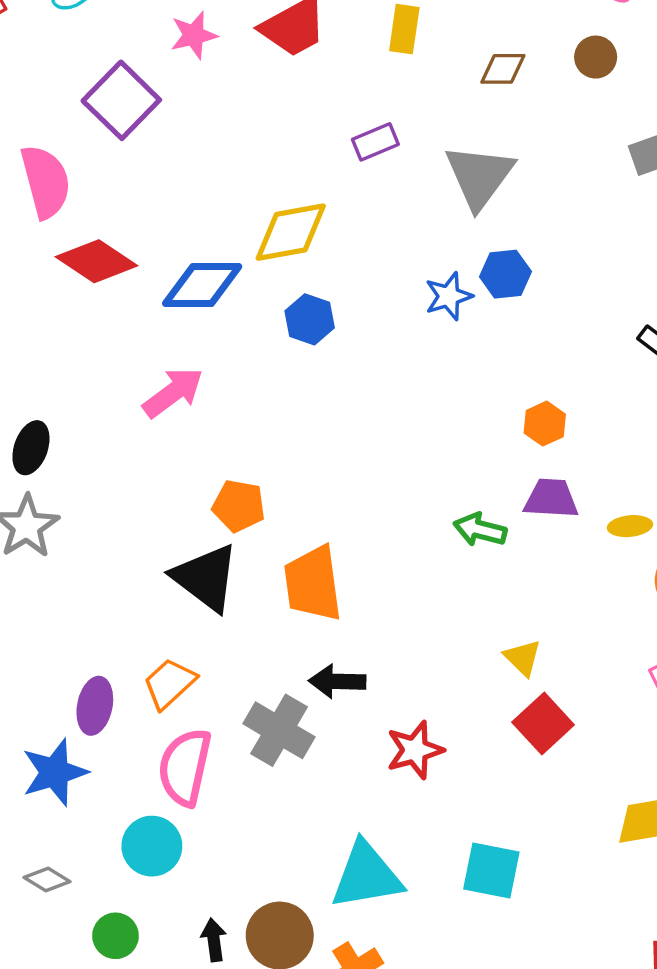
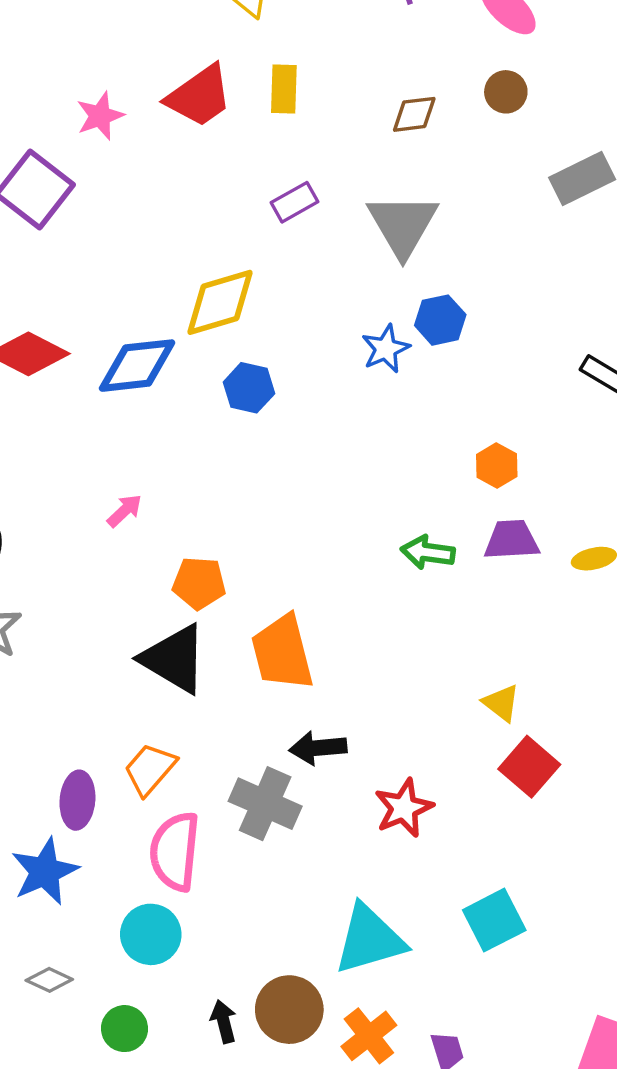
yellow rectangle: (404, 29) -> (284, 89), moved
pink arrow: (173, 392) -> (124, 511), moved, size x0.6
green arrow: (480, 530) -> (428, 552), moved
cyan square: (491, 871) -> (494, 920), turned -32

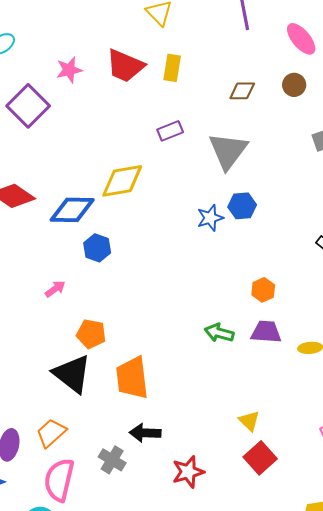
red trapezoid: (199, 96) -> (125, 66), turned 51
blue hexagon: (249, 388) -> (97, 248), moved
gray cross: (265, 804) -> (112, 460), size x0.7

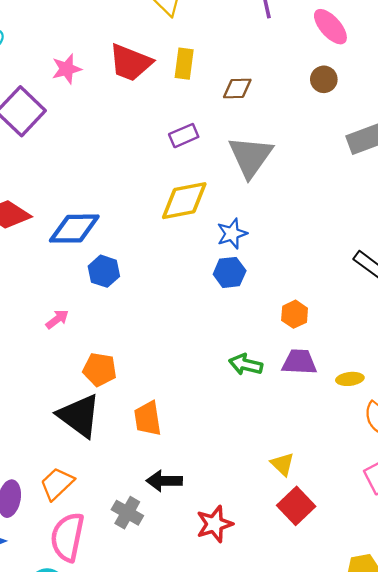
brown diamond: (242, 91) -> (237, 88), moved
yellow diamond: (122, 181) -> (184, 201), moved
blue hexagon: (242, 206) -> (230, 272), moved
orange trapezoid: (132, 378) -> (148, 418), size x0.7

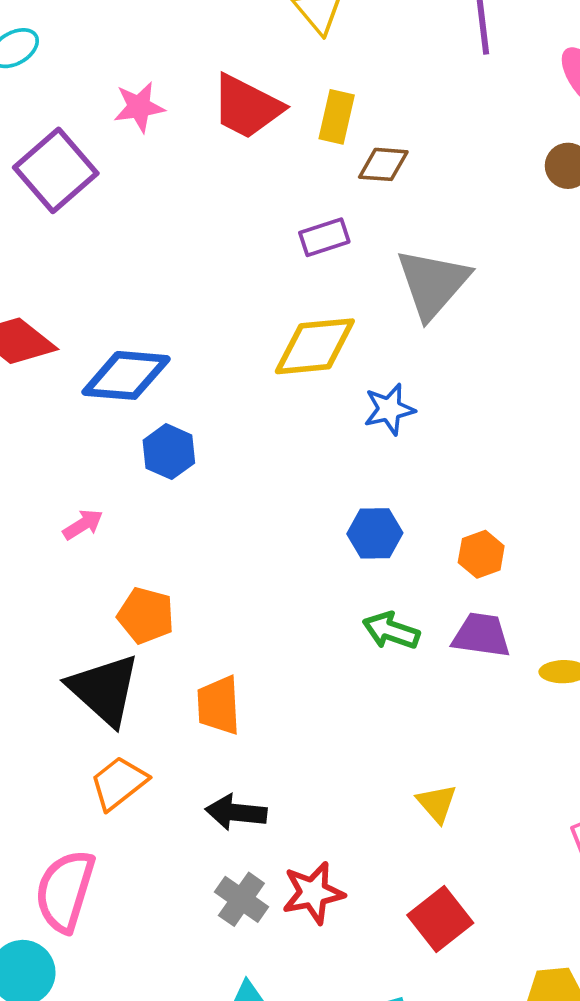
brown diamond: (237, 88) -> (383, 164), moved
blue hexagon: (230, 272) -> (375, 533), moved
orange trapezoid: (57, 484) -> (119, 783), moved
red square: (296, 506) -> (440, 919), moved
gray cross: (127, 513) -> (241, 899), moved

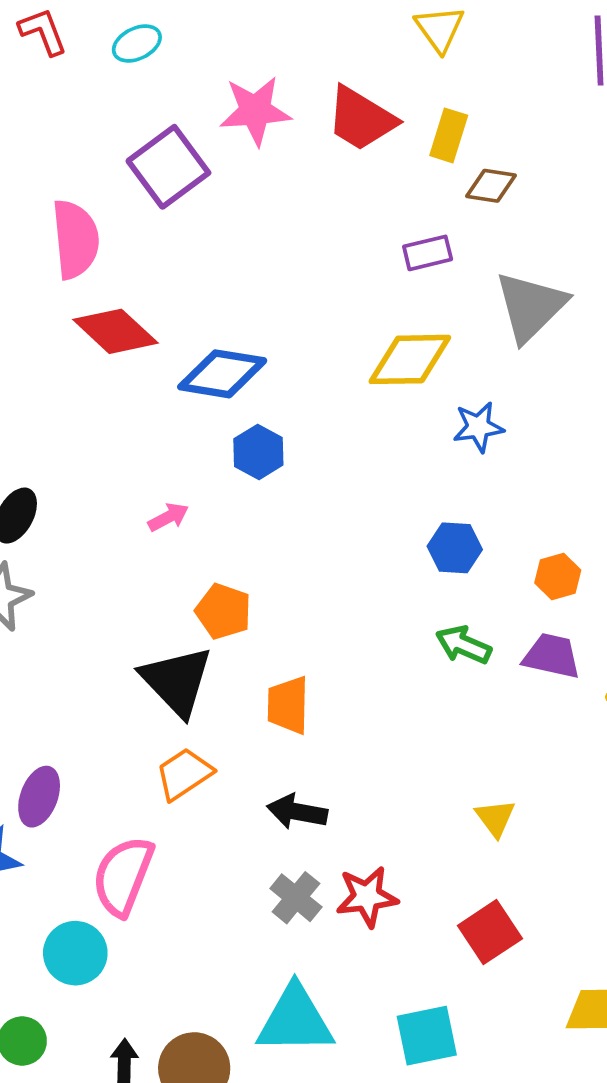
pink star: (139, 107) -> (255, 111), size x1.4

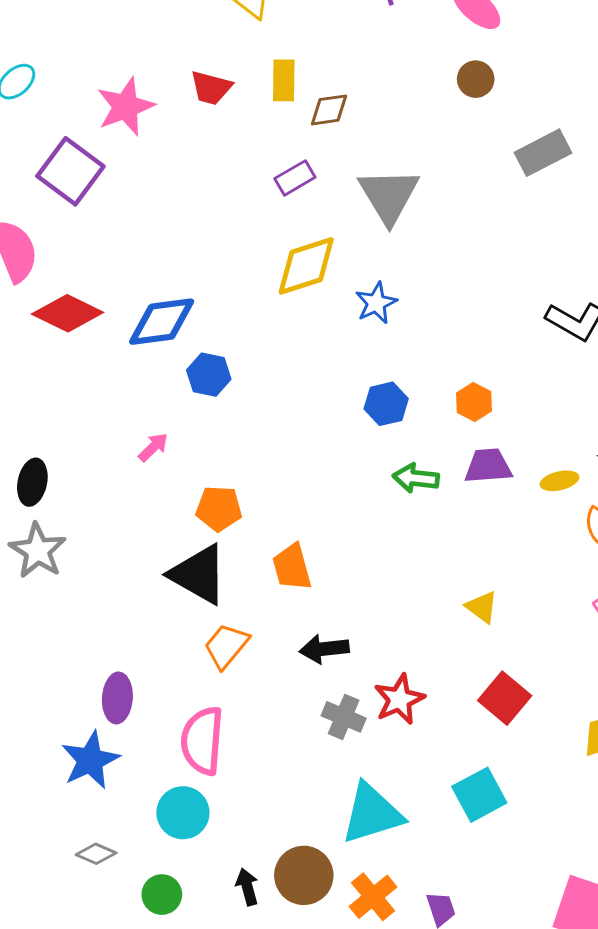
red trapezoid: (361, 119) -> (211, 88), size x0.7

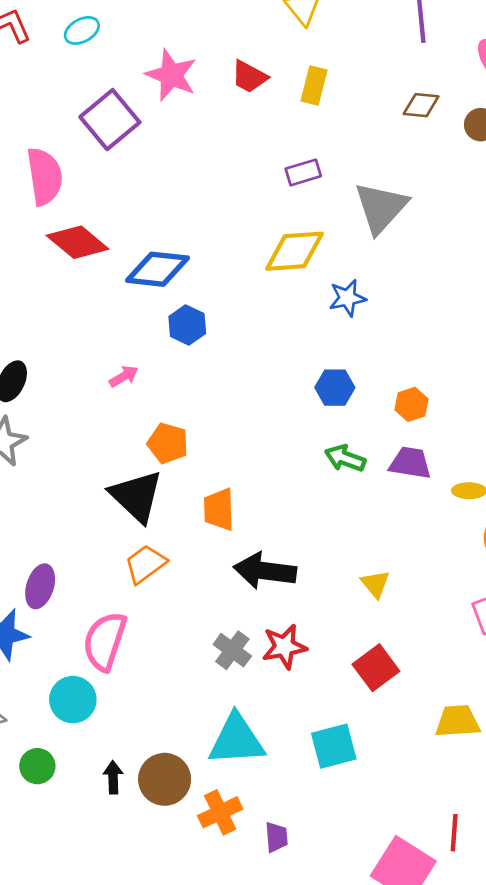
pink star: (126, 107) -> (171, 75), turned 30
brown diamond: (329, 110) -> (421, 105), moved
black arrow: (324, 649) -> (265, 571), moved, size x1.4

